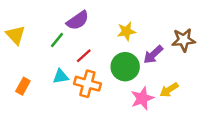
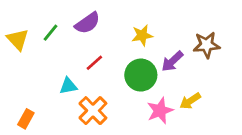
green line: (57, 40) -> (51, 33), moved
orange cross: (87, 84) -> (93, 111), moved, turned 30
orange rectangle: (23, 86) -> (26, 119), moved

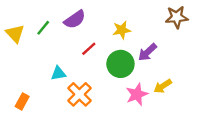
brown star: (207, 45) -> (177, 17), moved
red line: (94, 63) -> (89, 49), moved

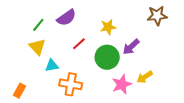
yellow triangle: (15, 33) -> (37, 47), moved
orange cross: (79, 94) -> (71, 84), turned -35

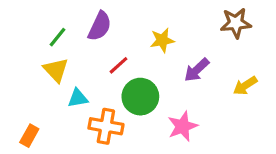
purple semicircle: (66, 18) -> (100, 26), turned -30
green circle: (107, 57) -> (140, 97), moved
yellow arrow: (145, 77) -> (245, 86), moved

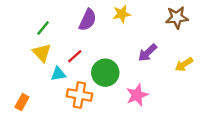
purple semicircle: (100, 26) -> (88, 20), moved
yellow star: (162, 40) -> (122, 14), moved
red line: (118, 65) -> (75, 56), moved

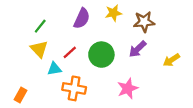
brown star: (177, 17) -> (144, 22), moved
green circle: (105, 73) -> (101, 55), moved

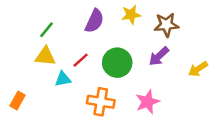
yellow triangle: (39, 49) -> (45, 56), turned -42
orange cross: (74, 88) -> (101, 102), moved
orange rectangle: (21, 95) -> (17, 101), moved

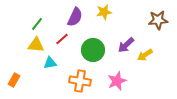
brown star: (166, 25) -> (158, 20), moved
red line: (81, 60) -> (62, 39), moved
yellow arrow: (198, 69) -> (145, 55), moved

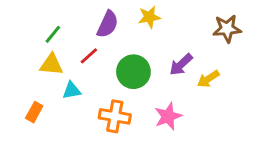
orange rectangle: (14, 80) -> (34, 112), moved

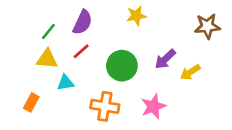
purple semicircle: (108, 24) -> (82, 22), moved

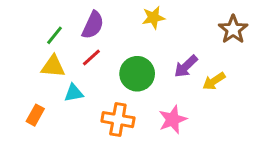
brown star: (207, 26) -> (233, 29), turned -30

